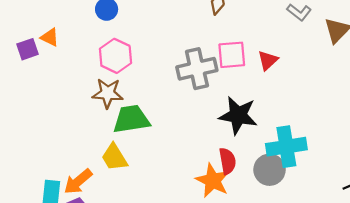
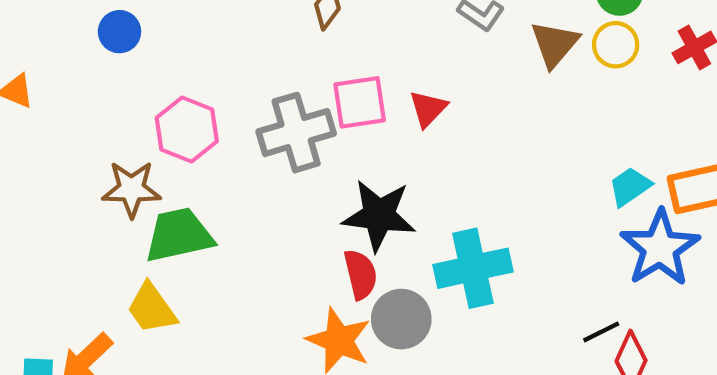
pink hexagon: (115, 56) -> (187, 129), moved
red semicircle: (227, 161) -> (361, 274), moved
gray circle: (269, 170) -> (401, 319), moved

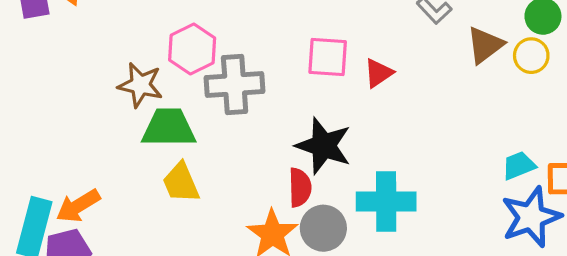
gray cross: (296, 133) -> (235, 85), moved
yellow trapezoid: (152, 308) -> (181, 183), moved

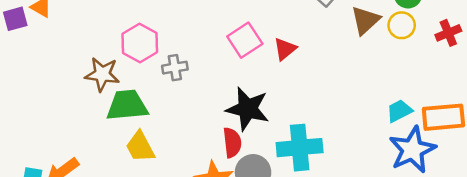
pink square: (328, 57) -> (245, 40), turned -32
gray cross: (235, 85) -> (175, 68), size x0.6

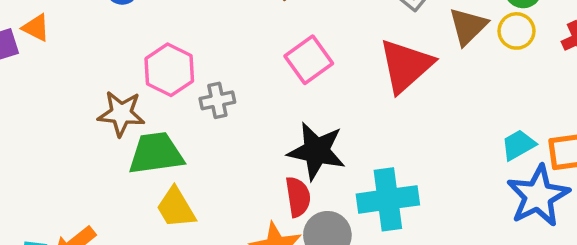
red triangle: (285, 49) -> (406, 66), moved, size x1.8

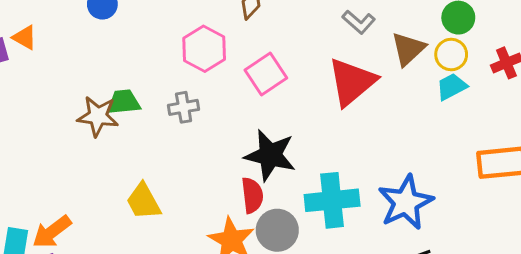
pink hexagon: (169, 70) -> (204, 49), moved
cyan trapezoid: (518, 145) -> (452, 87), moved
green trapezoid: (156, 153) -> (124, 102), moved, size x0.7
blue star: (538, 196) -> (406, 202), moved

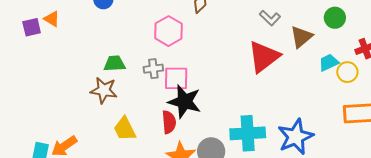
yellow circle: (451, 55) -> (347, 72), moved
pink square: (266, 74) -> (176, 78), moved, turned 32
brown star: (98, 116) -> (104, 90), moved
black star: (270, 155) -> (184, 102), moved
red semicircle: (252, 195) -> (169, 122), moved

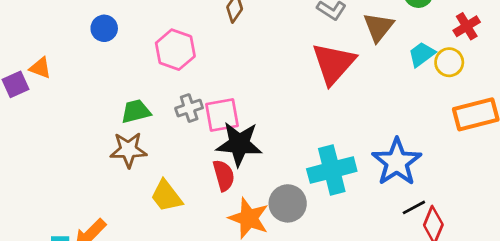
pink hexagon: (168, 31) -> (175, 50), moved

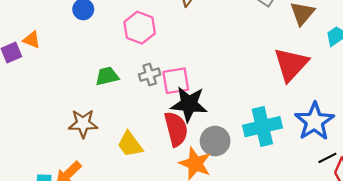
red triangle: (333, 63) -> (291, 64), moved
brown star: (128, 150) -> (83, 124), moved
red semicircle: (224, 175) -> (176, 129), size x1.4
gray circle: (288, 203) -> (215, 141), moved

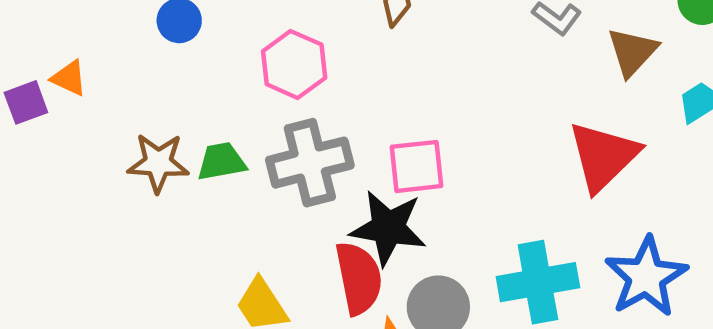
gray cross: (150, 75) -> (310, 163), size x1.8
pink square: (176, 81) -> (417, 166), moved
brown star: (83, 124) -> (158, 163), moved

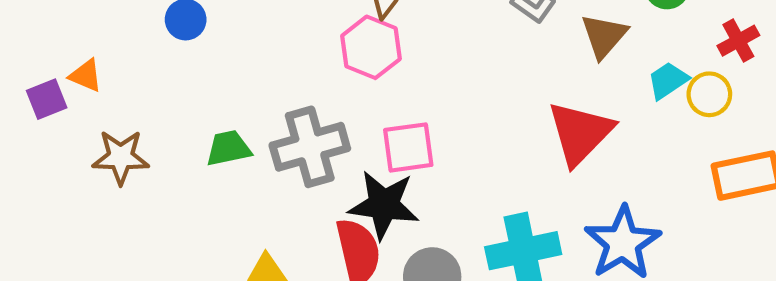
pink hexagon: (294, 64) -> (371, 47), moved
brown star: (158, 163) -> (121, 157), moved

